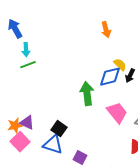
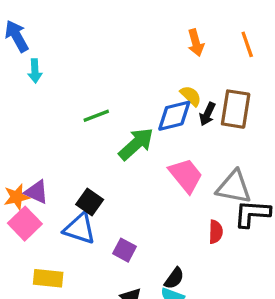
orange arrow: (106, 30) -> (196, 43), moved
green line: (28, 65) -> (96, 116), moved
green arrow: (87, 94) -> (136, 144), turned 55

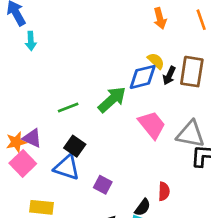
green line: (96, 116) -> (68, 108), moved
red semicircle: (216, 232) -> (164, 191), moved

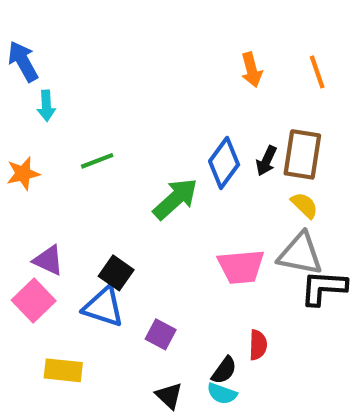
yellow semicircle: (156, 61) -> (304, 205), moved
blue diamond: (143, 77) -> (224, 163), turned -40
green line: (68, 108) -> (97, 161), moved
pink trapezoid: (152, 125) -> (241, 267), moved, turned 124
orange star: (16, 142) -> (23, 174), moved

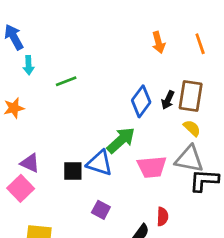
green line: (97, 161) -> (66, 81), moved
green arrow: (175, 199) -> (121, 140), moved
black square: (116, 273) -> (73, 171), turned -35
blue triangle: (103, 307) -> (100, 163), moved

